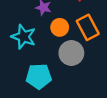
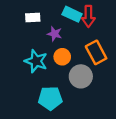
orange circle: (60, 27) -> (62, 57), moved

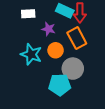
orange rectangle: (96, 52) -> (77, 38), moved
cyan pentagon: (50, 98) -> (60, 85), moved

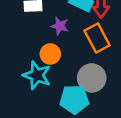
orange circle: (56, 50) -> (50, 54), moved
cyan star: (31, 54) -> (37, 75), moved

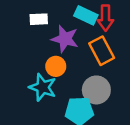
purple star: (60, 26) -> (65, 39), size x1.5

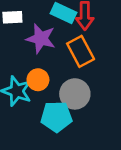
orange circle: (56, 66) -> (38, 80), moved

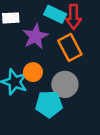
purple star: (41, 39) -> (35, 36), turned 30

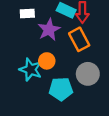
gray circle: (65, 84) -> (88, 74), moved

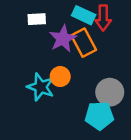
orange rectangle: (79, 39) -> (84, 43), moved
cyan pentagon: (61, 89) -> (99, 116), moved

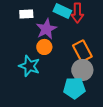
orange rectangle: (84, 43) -> (82, 51), moved
orange circle: (60, 77) -> (44, 47), moved

